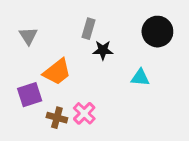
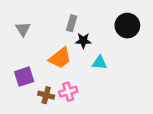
orange trapezoid: (57, 72) -> (60, 58), moved
cyan triangle: (140, 77) -> (100, 63), moved
pink cross: (84, 113) -> (68, 92), turned 30

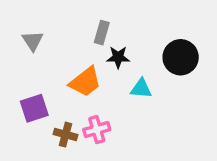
black circle: (127, 26) -> (181, 57), moved

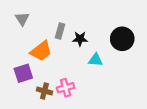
gray rectangle: (102, 33) -> (60, 31), moved
gray triangle: (33, 41) -> (22, 19), moved
orange trapezoid: (85, 82) -> (41, 51), moved

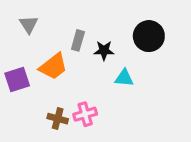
black circle: (122, 39) -> (149, 36), moved
purple square: (23, 73) -> (17, 79), moved

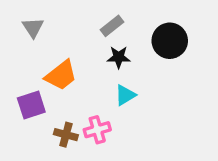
gray rectangle: (78, 40) -> (112, 26), moved, turned 36
cyan triangle: (124, 78) -> (125, 95), moved, turned -36
purple square: (17, 79) -> (31, 105), moved

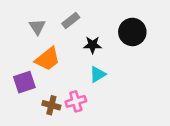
gray rectangle: (112, 26) -> (71, 20), moved
gray triangle: (33, 28) -> (37, 27), moved

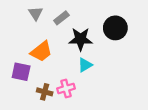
gray triangle: (37, 27) -> (36, 13), moved
black star: (93, 45) -> (81, 39), size x1.5
purple square: (24, 82) -> (21, 72), turned 30

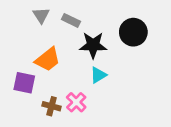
gray rectangle: (61, 18) -> (71, 20), turned 64
pink cross: (66, 89) -> (76, 102), turned -30

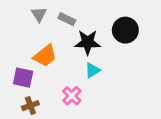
brown cross: (52, 106) -> (30, 106), moved, turned -35

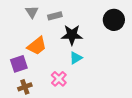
gray rectangle: (67, 19) -> (55, 16), turned -40
black circle: (125, 30) -> (114, 20), moved
purple square: (23, 78) -> (19, 64), turned -30

